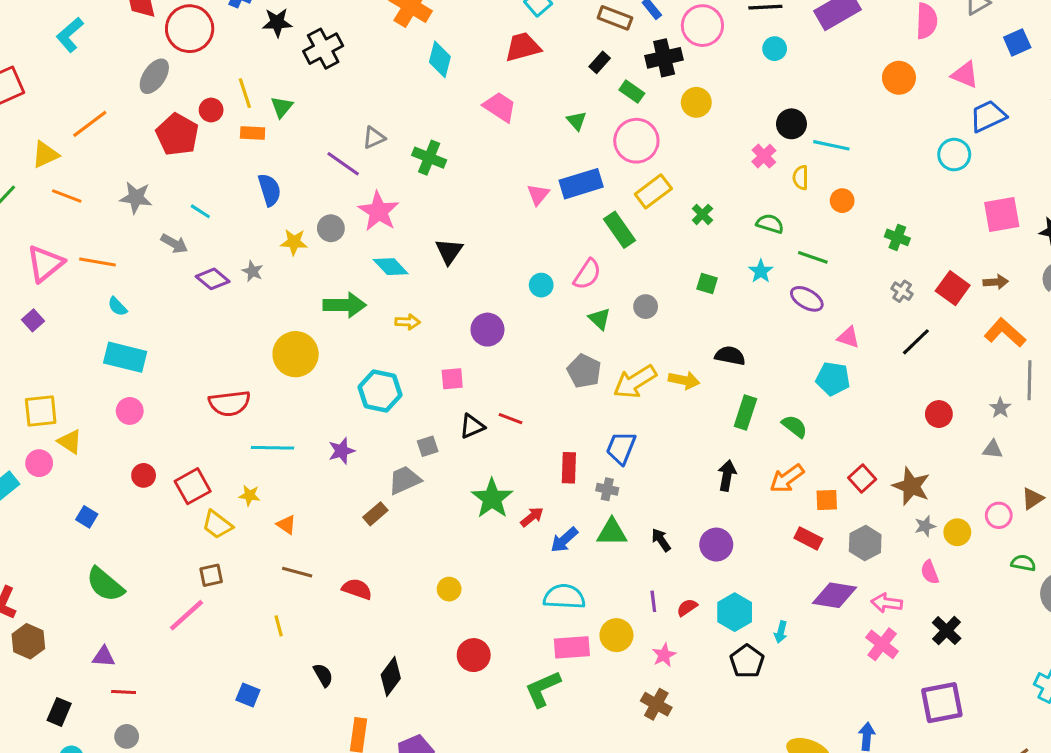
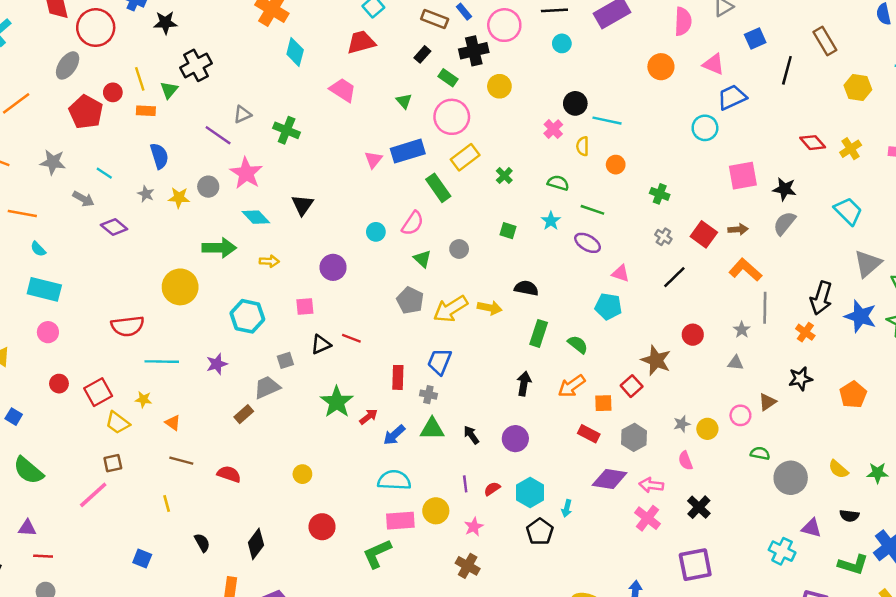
black cross: (323, 49) -> (196, 65), moved
gray star: (253, 271) -> (146, 194), moved
brown star: (911, 486) -> (656, 360), moved

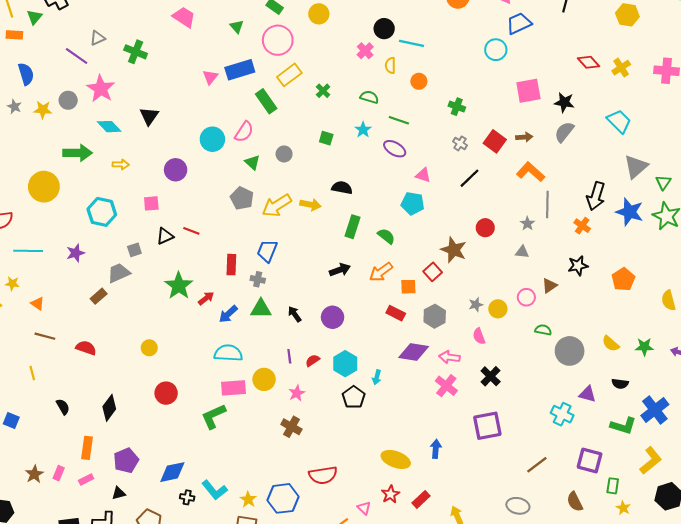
cyan circle: (376, 232) -> (212, 139), size x1.5
black arrow: (524, 384) -> (340, 270), turned 60

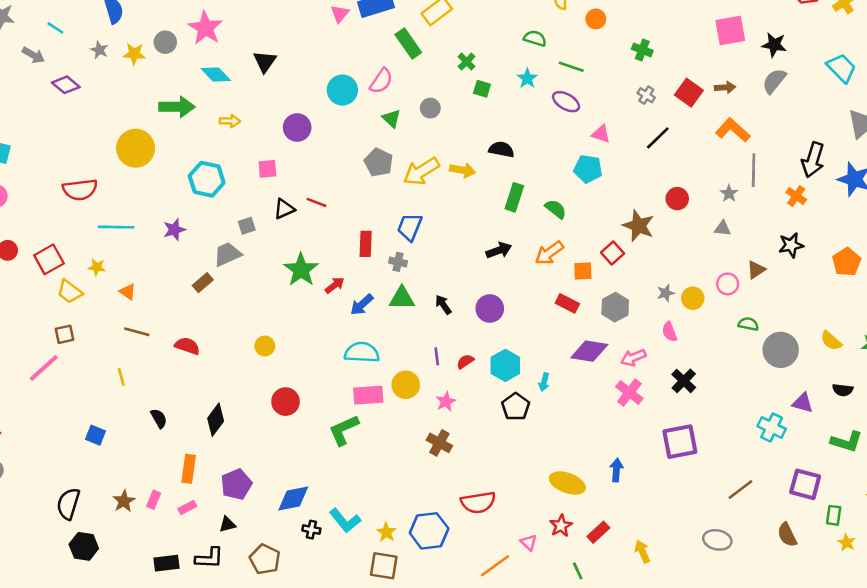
green cross: (323, 91) -> (467, 62), moved
pink arrow: (449, 357) -> (633, 358), turned -30

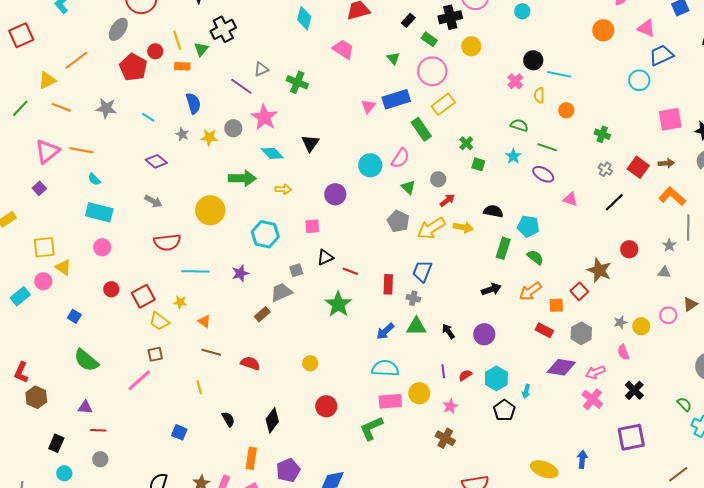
gray arrow: (33, 55) -> (153, 201), moved
cyan pentagon: (588, 169) -> (528, 226), moved
red line: (317, 202) -> (350, 271), moved
red arrow: (335, 285) -> (447, 200), moved
green semicircle: (748, 324) -> (684, 404), moved, turned 35

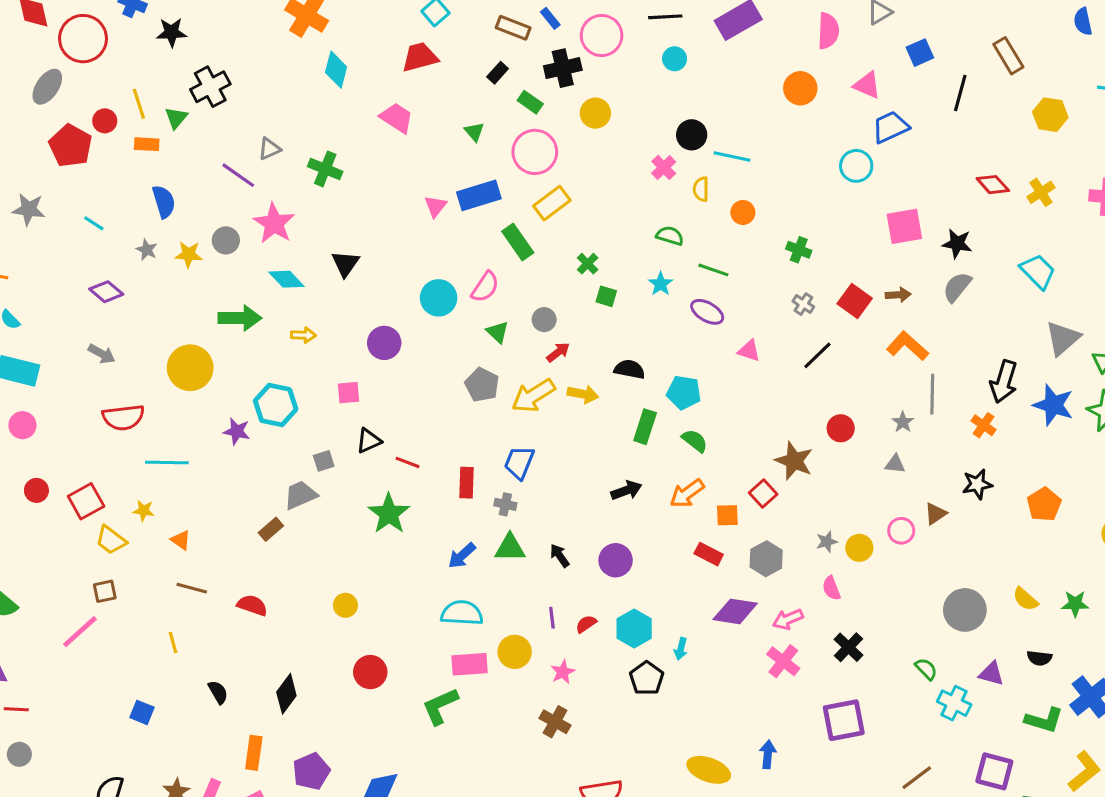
purple star: (240, 273) -> (237, 431), moved, turned 30

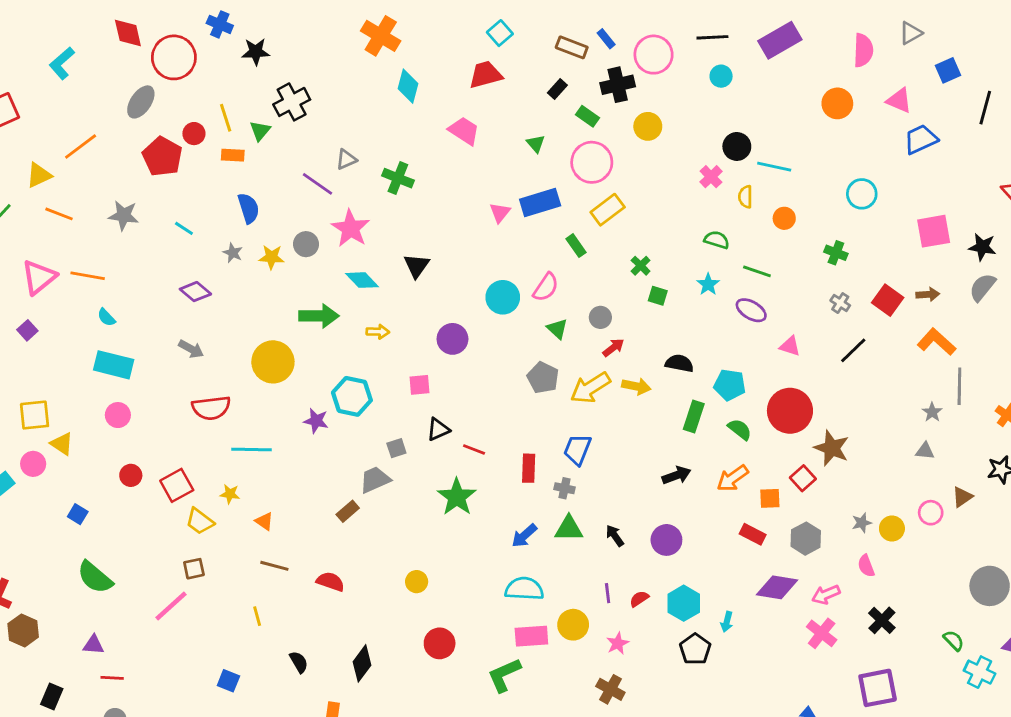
cyan circle: (856, 166) -> (862, 194), moved
green rectangle: (518, 242) -> (576, 246), size x0.7
red circle: (841, 428) -> (790, 411), moved, size x1.8

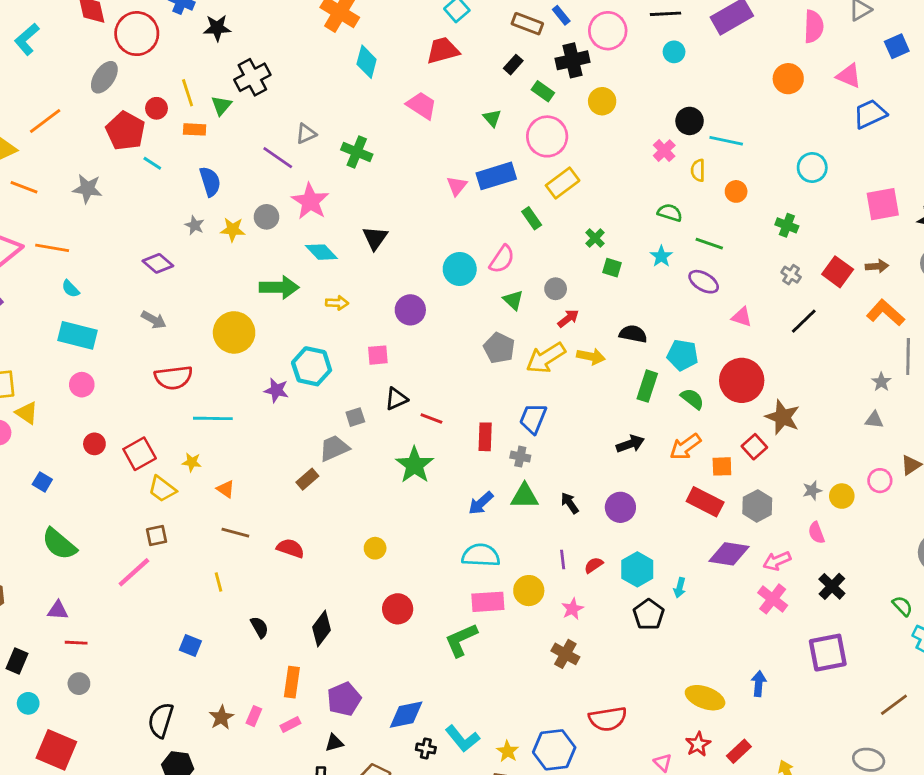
cyan line: (184, 228) -> (152, 163), moved
red rectangle: (753, 534) -> (705, 502), size x1.4

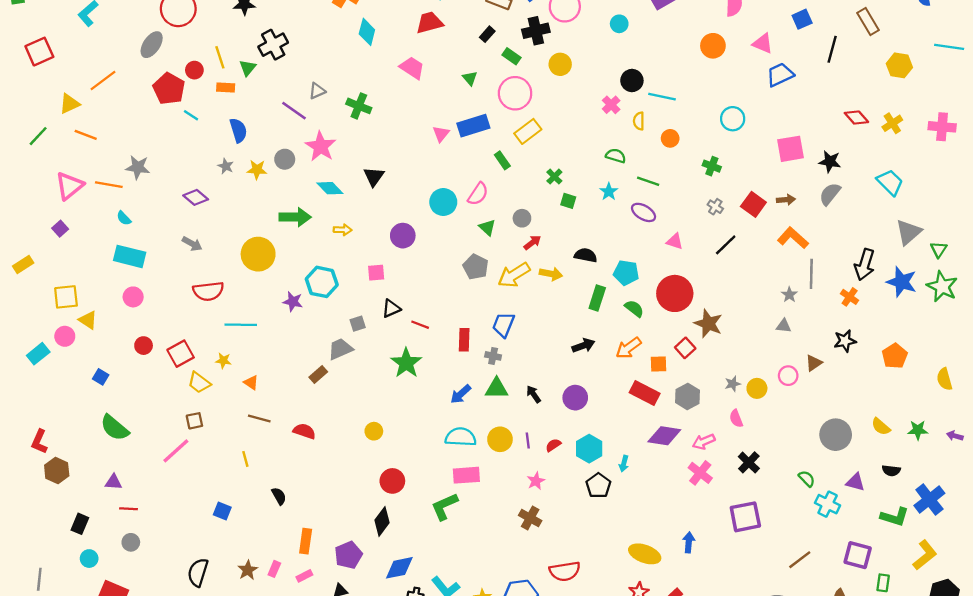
gray star: (87, 189) -> (138, 167), moved
yellow circle: (529, 591) -> (500, 439), moved
black diamond: (321, 629) -> (382, 521), moved

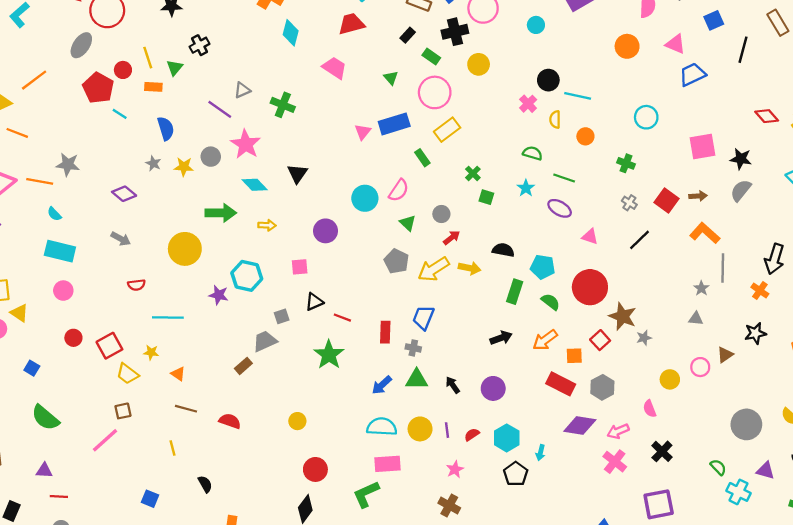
black cross: (273, 45) -> (199, 45), size x0.7
red semicircle: (208, 291) -> (136, 285), size x0.6
gray star: (733, 384) -> (644, 338), moved

